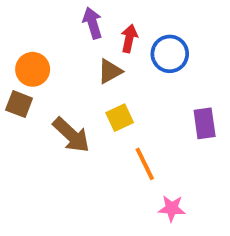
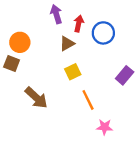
purple rectangle: (205, 123) -> (125, 75), turned 48
brown arrow: (71, 135) -> (36, 98), moved

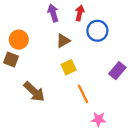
red arrow: (79, 24) -> (80, 13), moved

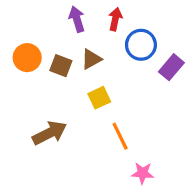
brown square: (11, 60) -> (61, 66), moved
purple rectangle: (117, 71) -> (171, 67), moved
brown arrow: (34, 92) -> (50, 133), turned -70

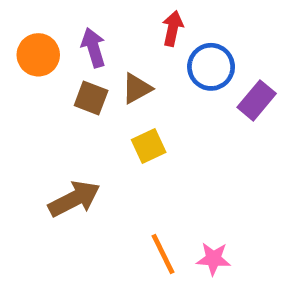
purple arrow: (77, 19) -> (93, 48), moved
orange circle: (27, 58) -> (38, 55), moved
orange line: (120, 136) -> (163, 254), moved

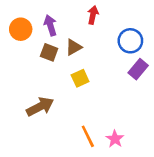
blue circle: (211, 67) -> (130, 41), moved
purple rectangle: (257, 100) -> (138, 69), moved
pink star: (213, 259) -> (115, 139), turned 30

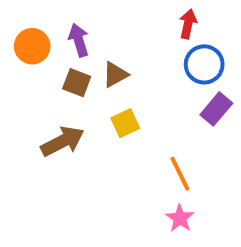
red arrow: (93, 15) -> (188, 24), moved
brown arrow: (40, 107) -> (63, 141), moved
orange line: (88, 136) -> (180, 174), moved

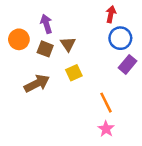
orange circle: (32, 46) -> (19, 39), moved
brown triangle: (115, 75) -> (68, 44), turned -35

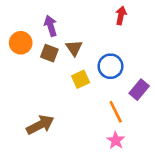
blue circle: (120, 38) -> (110, 66), moved
purple rectangle: (127, 64) -> (139, 90), moved
brown arrow: (37, 83) -> (40, 125), moved

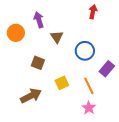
brown square: (49, 53) -> (38, 63), moved
yellow square: (81, 79) -> (62, 83), moved

